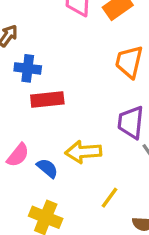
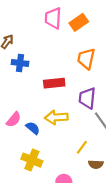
red rectangle: (47, 100) -> (54, 83), moved
yellow line: (109, 198) -> (82, 147), moved

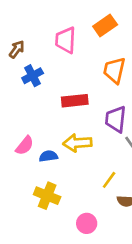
pink trapezoid: (53, 18) -> (66, 40), moved
blue cross: (20, 63) -> (33, 76), turned -35
blue semicircle: (33, 128) -> (48, 156), turned -48

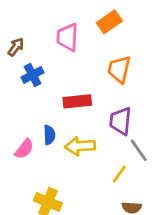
blue semicircle: (48, 156) -> (49, 135), moved, turned 96
yellow line: (109, 180) -> (119, 174), moved

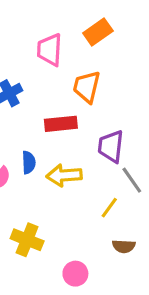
orange trapezoid: (119, 69) -> (87, 87), moved

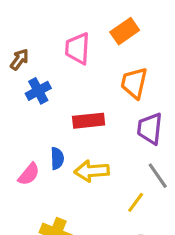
orange trapezoid: (87, 87) -> (134, 83), moved
purple trapezoid: (111, 146) -> (150, 129), moved

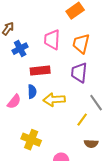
pink trapezoid: (78, 48) -> (52, 40), moved
red rectangle: (89, 121) -> (40, 71), moved
purple trapezoid: (150, 129) -> (79, 73), moved

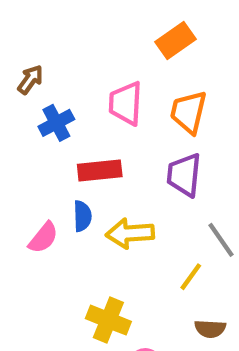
yellow cross: (31, 140) -> (108, 320), moved

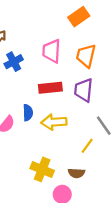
red rectangle: (100, 171) -> (50, 88), moved
brown semicircle: (210, 329) -> (76, 173), moved

